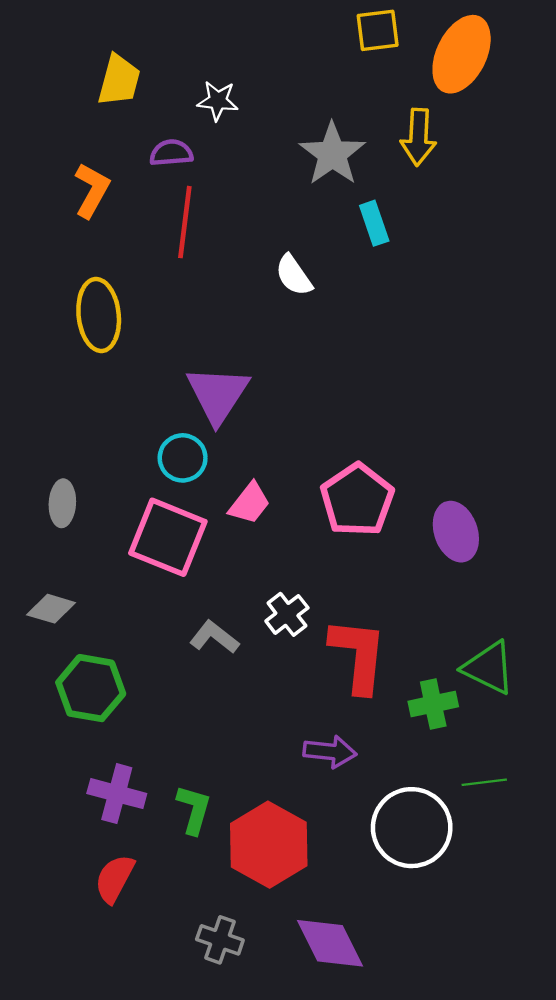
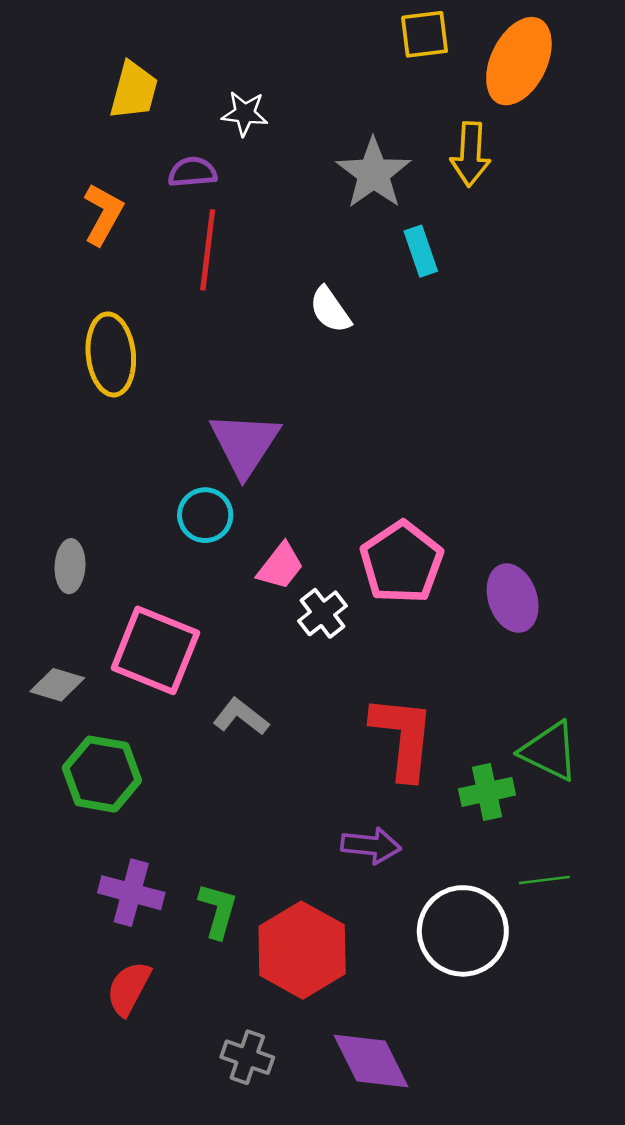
pink square: (168, 537) -> (155, 650), moved
white cross: (287, 614) -> (323, 613), moved

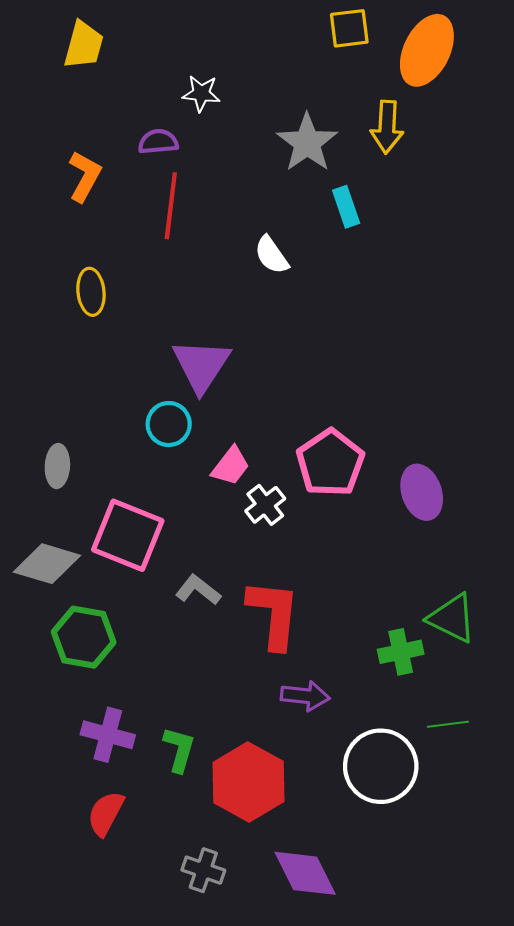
yellow trapezoid: (134, 90) -> (84, 45), moved
yellow ellipse: (111, 354) -> (91, 292), size x0.7
gray diamond: (57, 685) -> (47, 564), size x1.5
red L-shape: (403, 737) -> (274, 614), moved

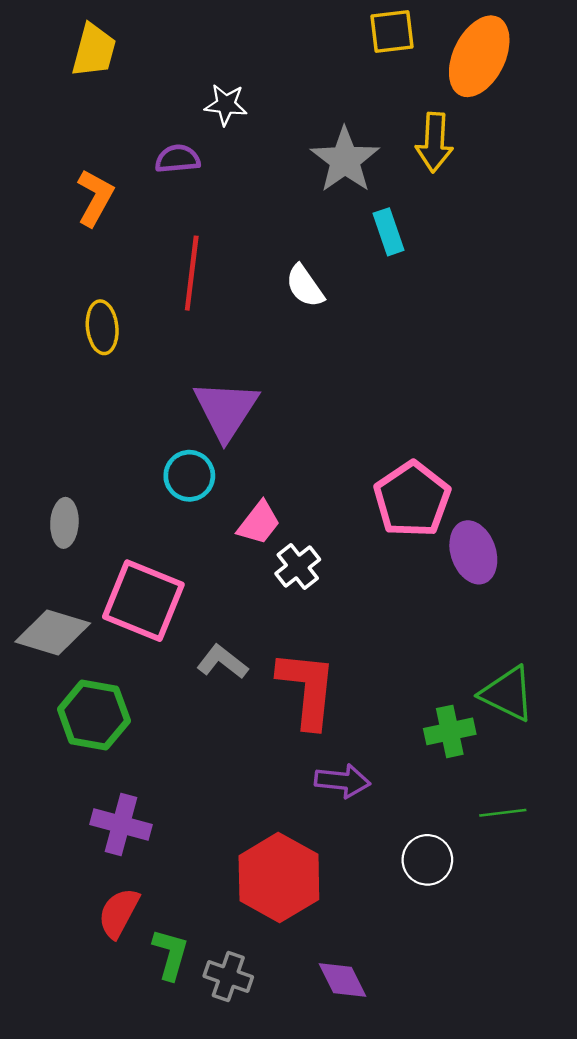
red line: (171, 206) -> (192, 273), moved
pink pentagon: (330, 463) -> (412, 499), moved
green L-shape: (179, 749) -> (170, 954), moved
white circle: (381, 766) -> (427, 860), size x0.6
purple diamond: (305, 873) -> (343, 980), size x0.7

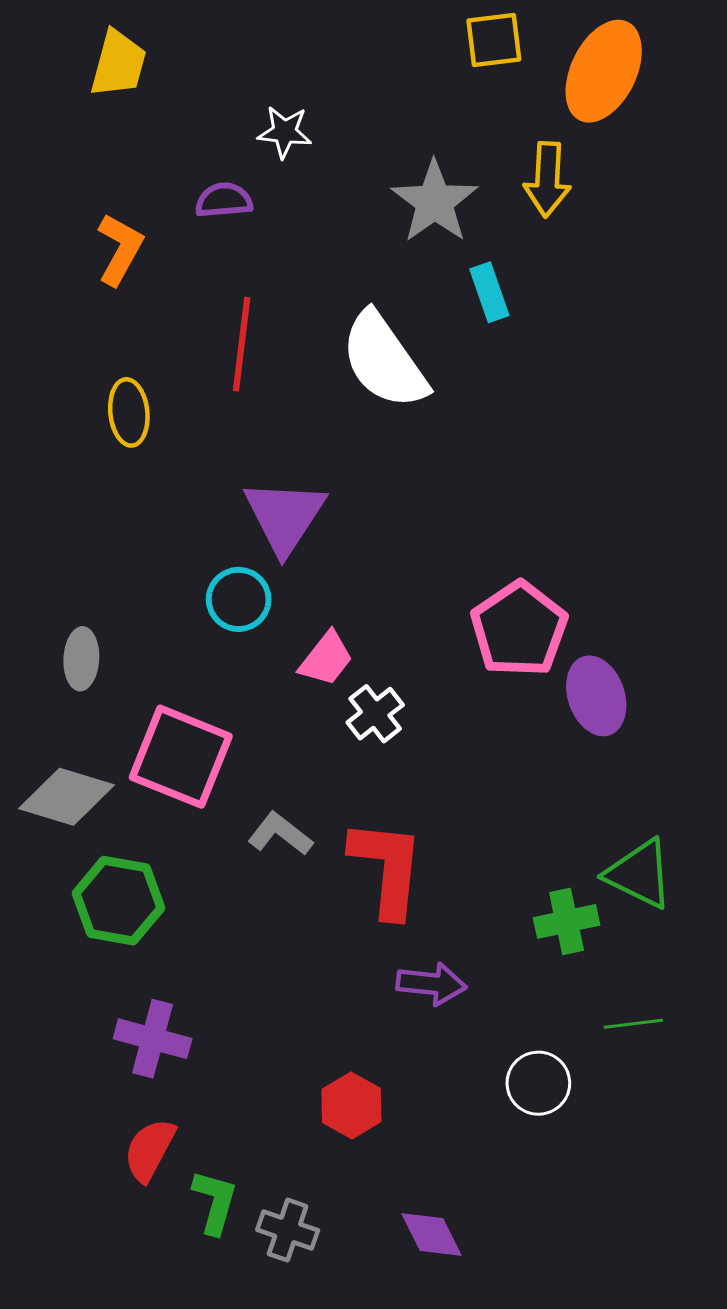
white semicircle: (305, 286) -> (384, 360), size x1.8
red hexagon: (279, 878) -> (351, 1105), size x0.6

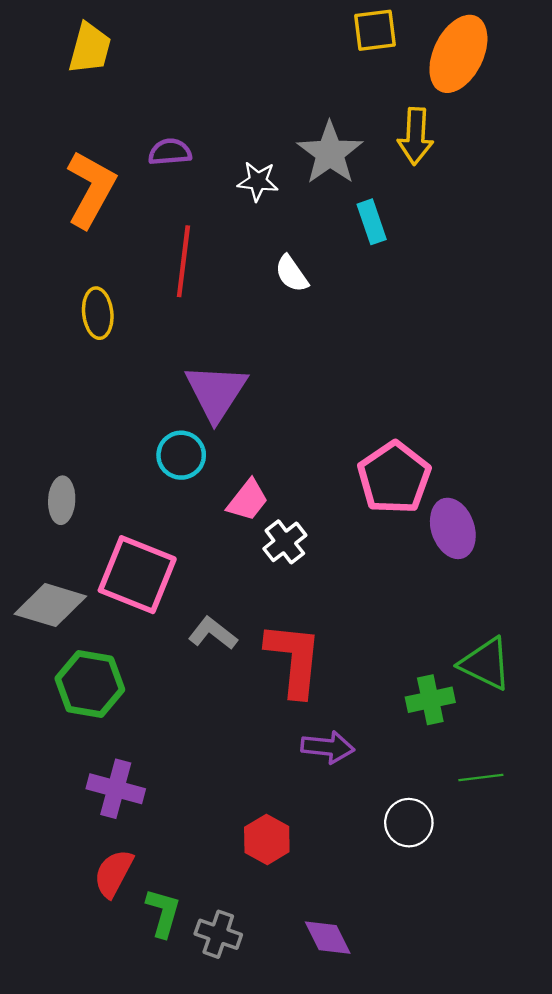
white star: (285, 132) -> (258, 181), moved
orange L-shape: (120, 249) -> (91, 189), size x1.4
white semicircle: (384, 360) -> (292, 274), size x0.5

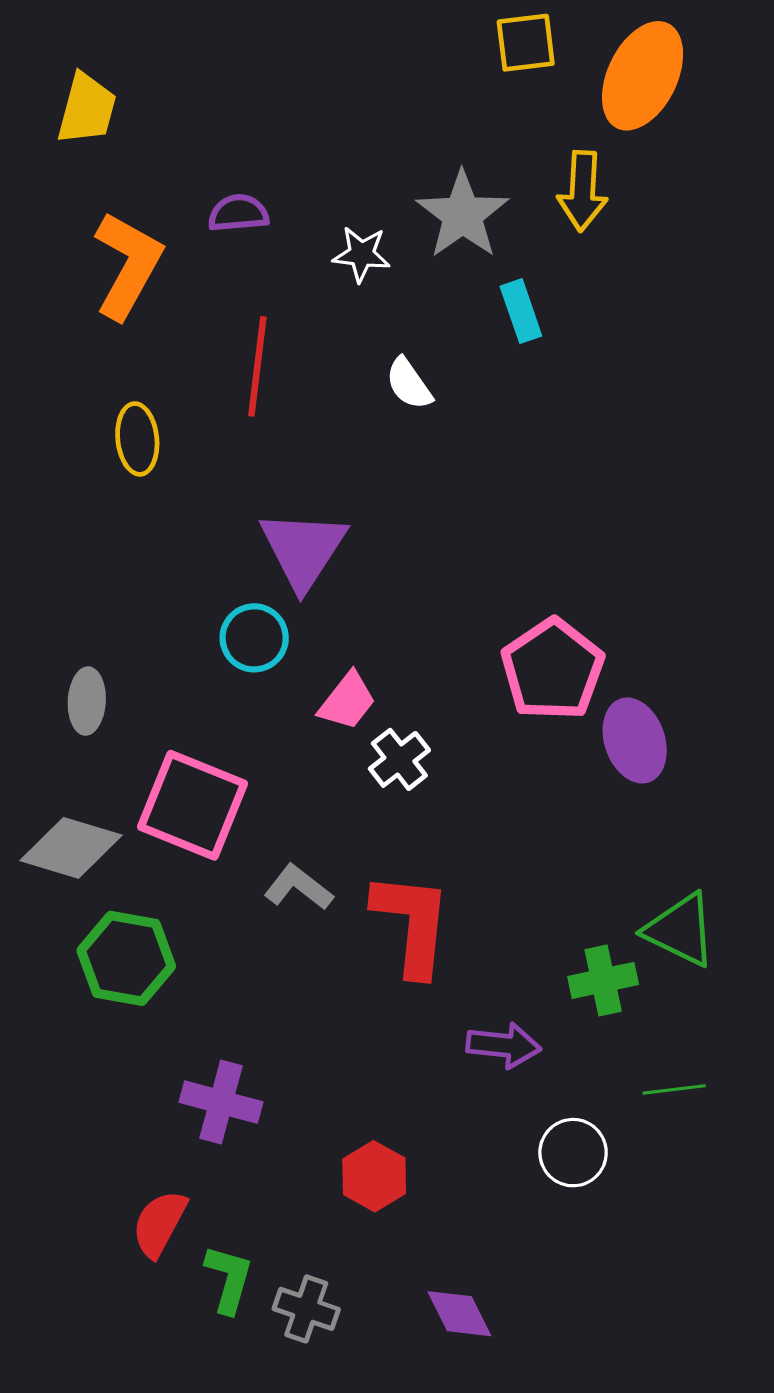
yellow trapezoid: (90, 48) -> (87, 109), moved
purple arrow: (328, 747) -> (504, 1045), moved
purple cross: (116, 789) -> (221, 1102), moved

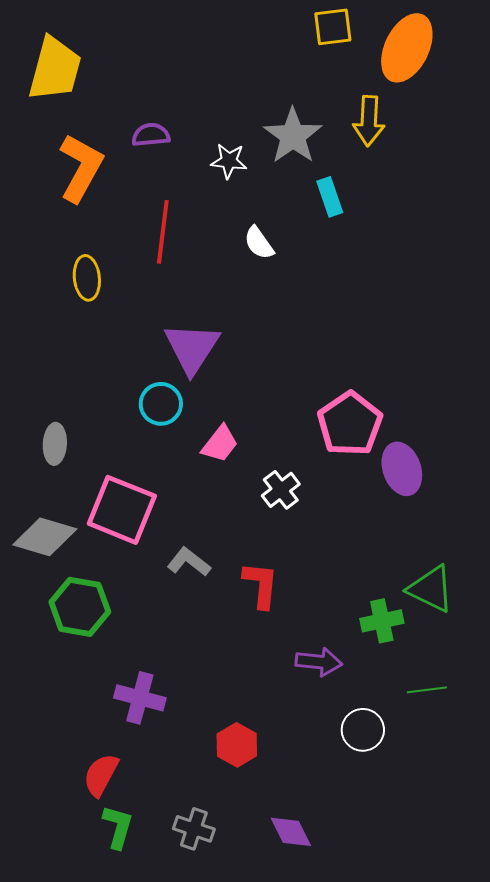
yellow trapezoid: (87, 109) -> (55, 69), size x1.4
white cross: (399, 759) -> (281, 490), moved
red L-shape: (412, 924) -> (261, 585), size x0.7
green L-shape: (229, 1279) -> (118, 827), moved

